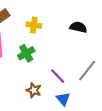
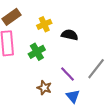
yellow cross: (34, 25) -> (44, 24), turned -32
black semicircle: (78, 27) -> (70, 35), moved

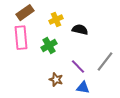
blue triangle: (73, 96) -> (83, 88), turned -40

